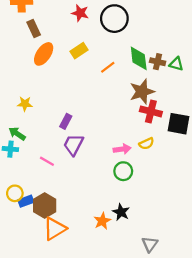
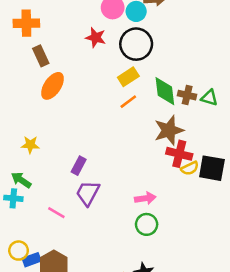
yellow rectangle: (79, 51) -> (128, 77), moved
yellow semicircle: (146, 144) -> (190, 168), moved

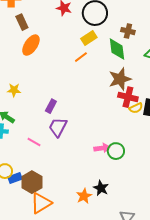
brown cross: (187, 95) -> (128, 31), moved
orange line: (128, 102) -> (81, 57), moved
pink arrow: (145, 198) -> (102, 148), moved
green circle: (147, 224) -> (116, 151), moved

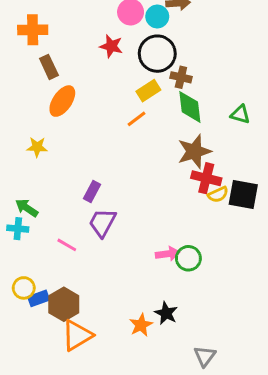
brown cross: (128, 31) -> (181, 77), moved
yellow star: (14, 90) -> (37, 147), moved

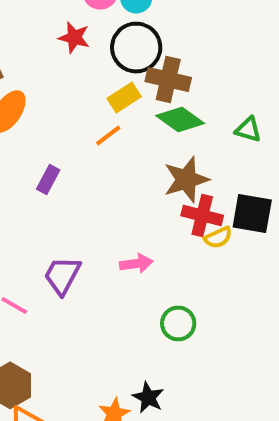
brown cross: (181, 77) -> (168, 80), size x1.5
green diamond: (190, 107) -> (180, 120), turned -48
purple rectangle: (92, 192) -> (48, 180), moved
black square: (243, 194) -> (252, 213), moved
pink arrow: (168, 254) -> (136, 263), moved

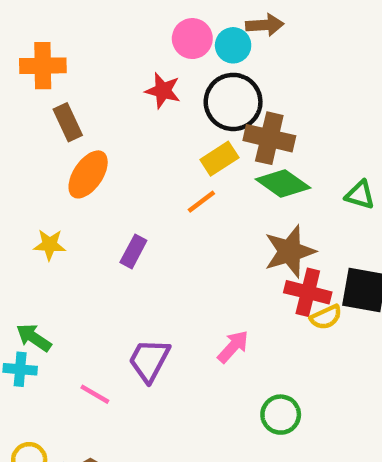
pink arrow: (136, 263) -> (233, 347), turned -40

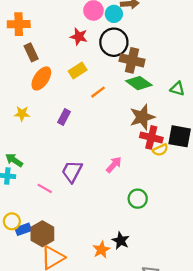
yellow rectangle: (219, 159) -> (78, 71), moved

